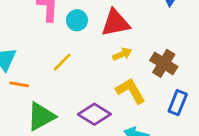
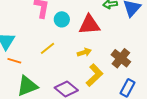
yellow arrow: (122, 54) -> (84, 52), moved
yellow L-shape: (131, 91) -> (94, 75), turned 70

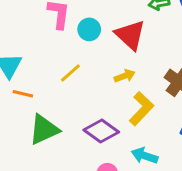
red triangle: (89, 25) -> (130, 35), turned 50

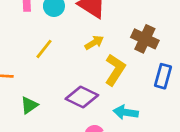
green triangle: (44, 130) -> (29, 105), size x0.6

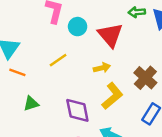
purple diamond: (82, 97) -> (77, 110), turned 36

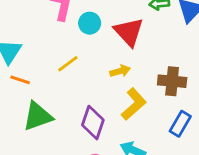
brown cross: (145, 78) -> (172, 81), turned -35
green triangle: (31, 104) -> (38, 116), size x1.6
purple diamond: (77, 110) -> (93, 123), turned 32

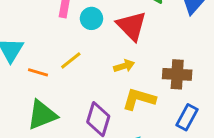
orange line: (20, 80) -> (38, 72), moved
yellow L-shape: (134, 104) -> (139, 99), turned -120

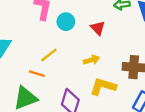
red triangle: (132, 26) -> (98, 28), size x0.6
orange line: (38, 72) -> (37, 74), moved

